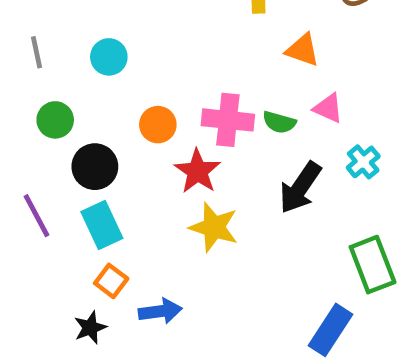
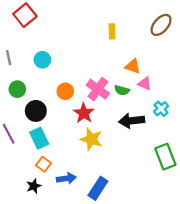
orange triangle: (303, 50) -> (133, 66), moved
pink cross: (228, 120) -> (98, 89), turned 30
black arrow: (300, 188) -> (132, 121), turned 50
blue rectangle: (331, 330) -> (98, 188), moved

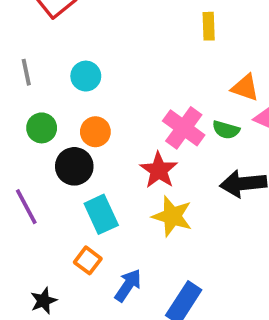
orange circle: (65, 91) -> (95, 132), moved
cyan rectangle: (39, 138) -> (101, 214), moved
blue arrow: (66, 178) -> (128, 285), turned -48
black star: (34, 186) -> (44, 301), moved

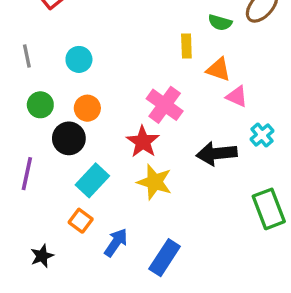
yellow rectangle: (209, 26) -> (186, 46), moved
green semicircle: (226, 130) -> (220, 22), moved
purple line: (26, 207) -> (27, 174), turned 40
cyan rectangle: (101, 214) -> (92, 180), turned 68

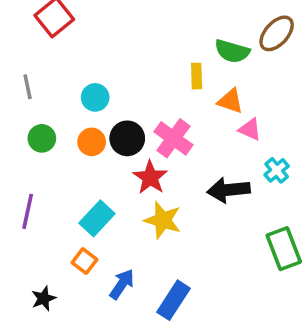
green semicircle: (220, 22) -> (232, 51), size x1.4
cyan circle: (79, 59) -> (95, 97), moved
black circle: (69, 138) -> (127, 138), moved

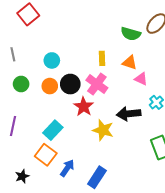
yellow rectangle: (197, 76) -> (102, 58), moved
yellow star: (163, 220) -> (103, 130), moved
orange square: (85, 261) -> (46, 155), size x1.5

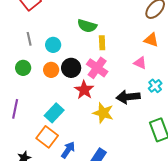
green semicircle: (131, 34) -> (87, 26), moved
gray line: (13, 54) -> (29, 39), moved
orange triangle: (130, 62) -> (151, 40), moved

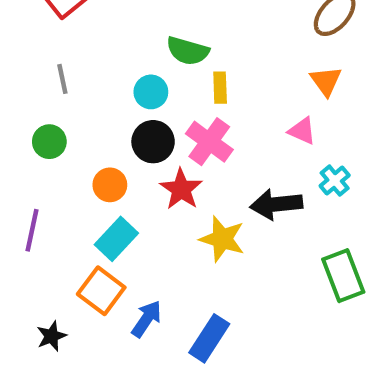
orange triangle: (151, 40) -> (326, 81), turned 35
cyan circle: (53, 45) -> (151, 92), moved
orange circle: (51, 70) -> (110, 185), moved

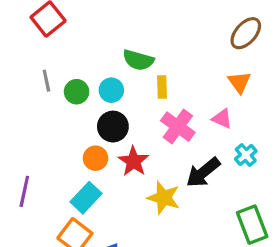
green circle: (49, 142) -> (77, 92), moved
pink cross: (209, 142) -> (178, 127), moved
orange circle: (110, 185) -> (96, 158), moved
black arrow: (276, 204) -> (203, 172), turned -33

